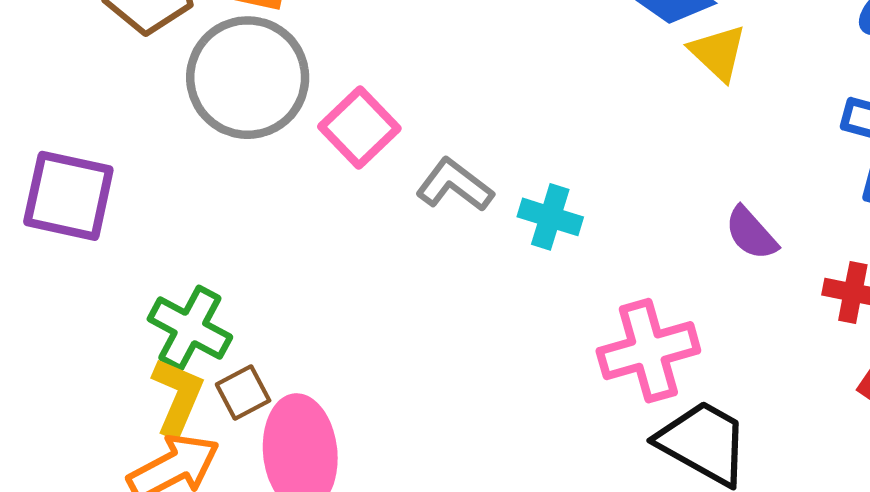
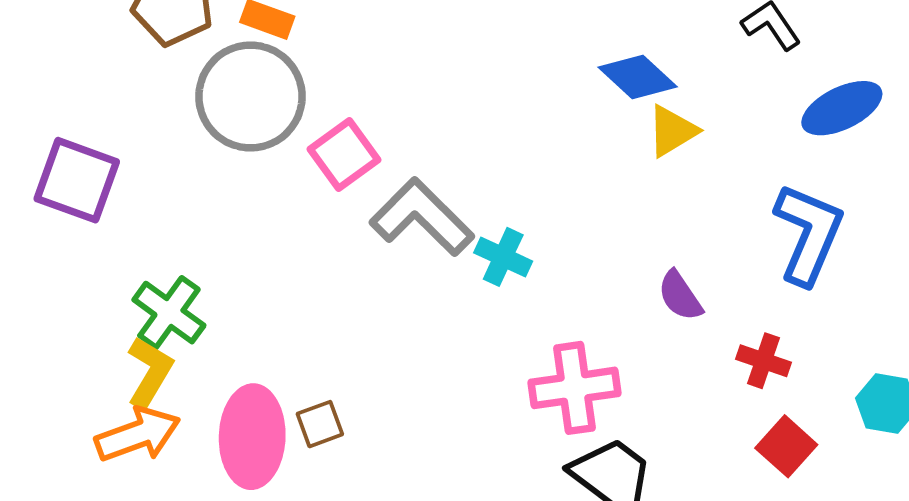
yellow triangle: (718, 53) -> (672, 131), turned 38
gray L-shape: (455, 185) -> (422, 217), size x1.5
brown square: (243, 392) -> (320, 424), moved

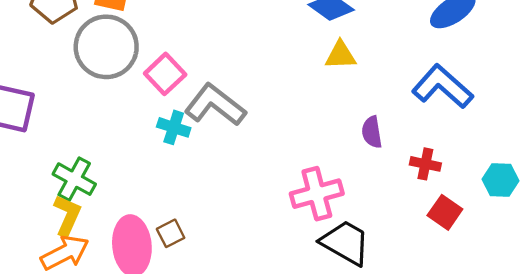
yellow triangle: (672, 131) -> (341, 55), moved, turned 36
blue L-shape: (808, 234) -> (442, 87), turned -64
cyan cross: (503, 257) -> (174, 127), moved
purple semicircle: (680, 296) -> (372, 132), turned 32

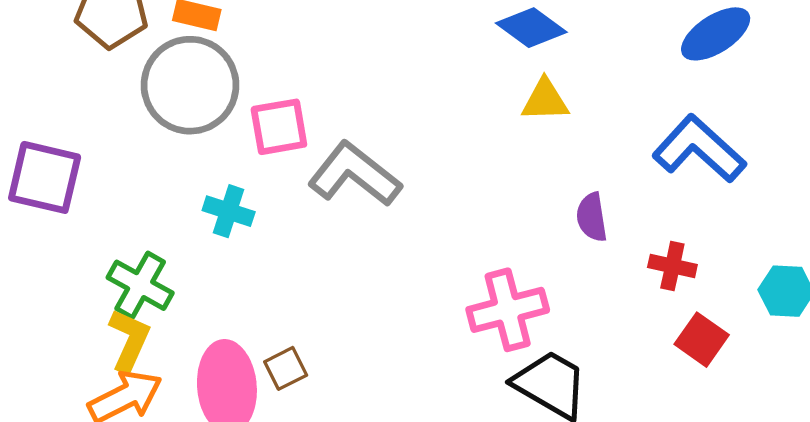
pink square: (165, 74) -> (279, 127), turned 33
cyan cross: (174, 127) -> (229, 211), moved

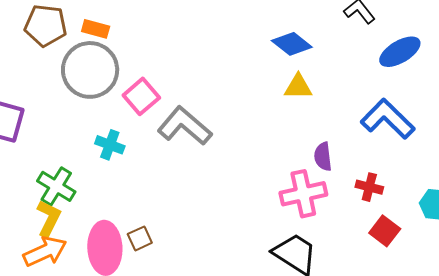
pink square: (279, 127) -> (141, 96), turned -33
pink cross: (508, 310) -> (303, 194), moved

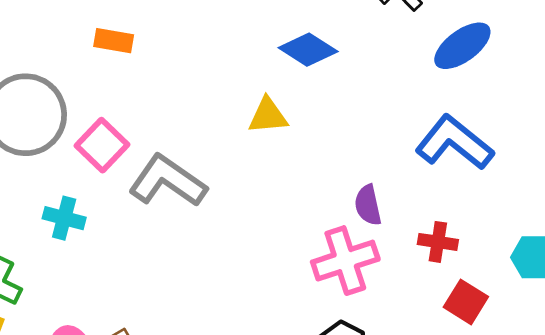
orange rectangle: (96, 29) -> (114, 41), moved
yellow triangle: (298, 87) -> (268, 116), moved

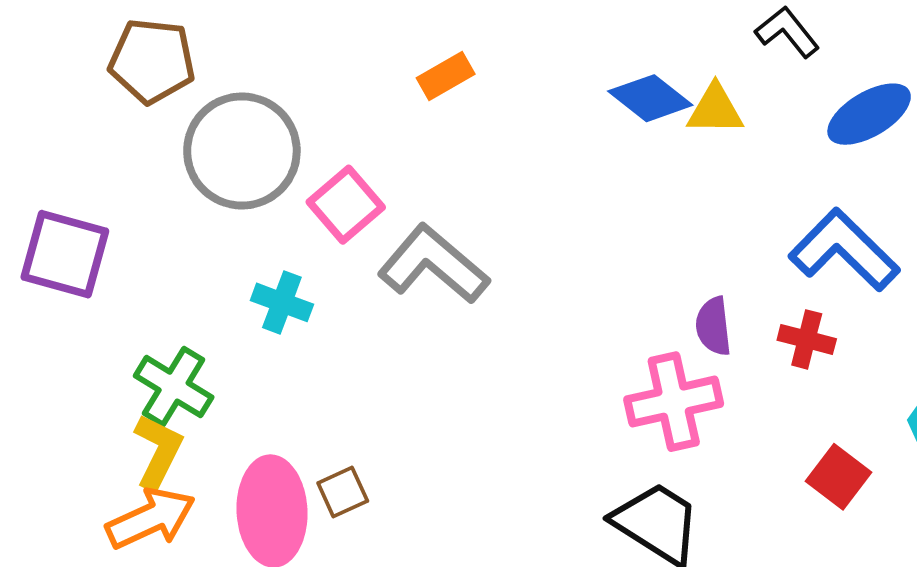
orange rectangle: (114, 41) -> (446, 76), moved, turned -45
yellow triangle: (268, 116) -> (715, 110), moved
red cross: (438, 242) -> (807, 339), moved

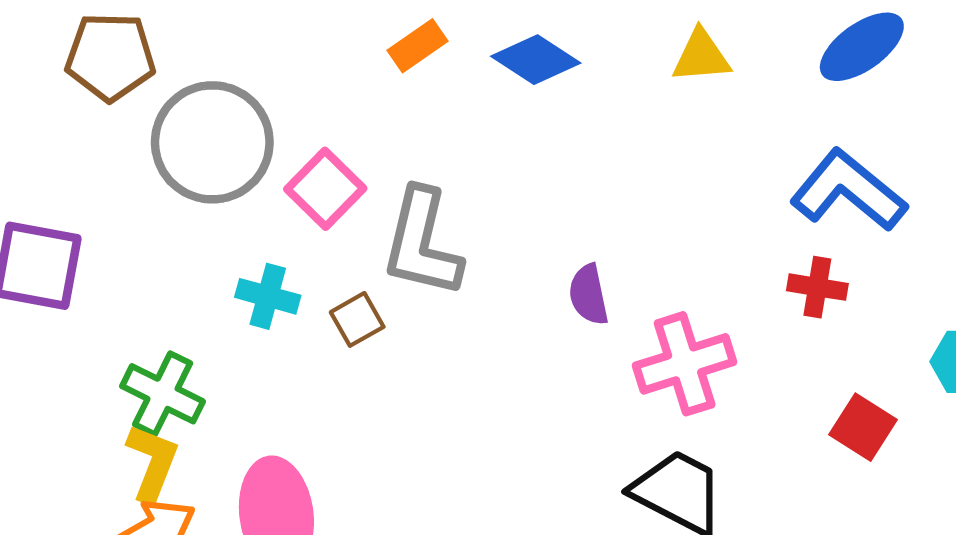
blue diamond: (650, 98) -> (536, 60), moved
gray L-shape: (433, 264) -> (422, 243), turned -112
purple semicircle: (713, 326) -> (589, 295), moved
brown square: (343, 492) -> (357, 319), moved

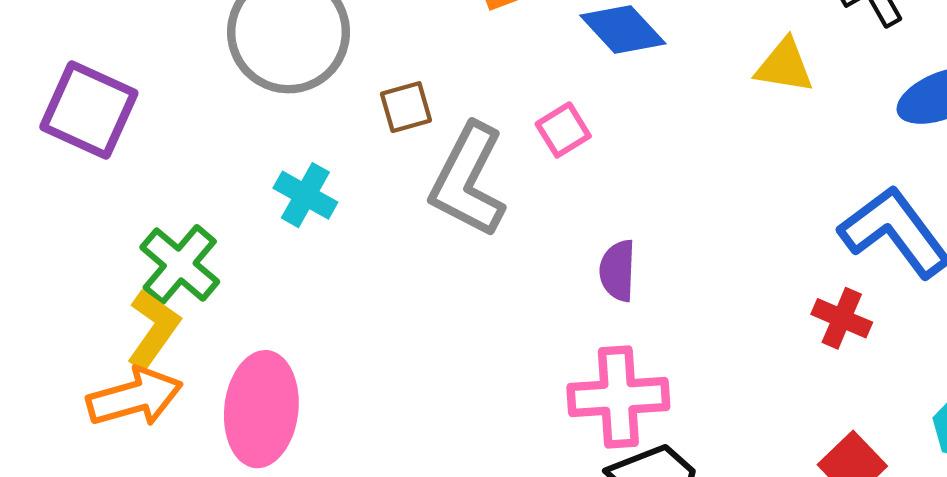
pink square: (325, 189) -> (563, 130), moved, size x0.7
brown square: (357, 319) -> (406, 107), moved
pink cross: (685, 364) -> (618, 397), moved

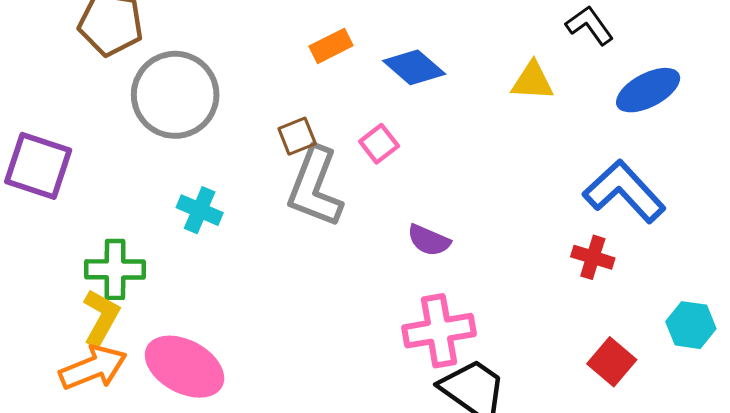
brown square: (406, 107) -> (297, 136), moved
green cross: (180, 265) -> (115, 269), turned -34
purple semicircle: (618, 271) -> (429, 240), turned -63
pink ellipse: (261, 409) -> (184, 367), turned -62

